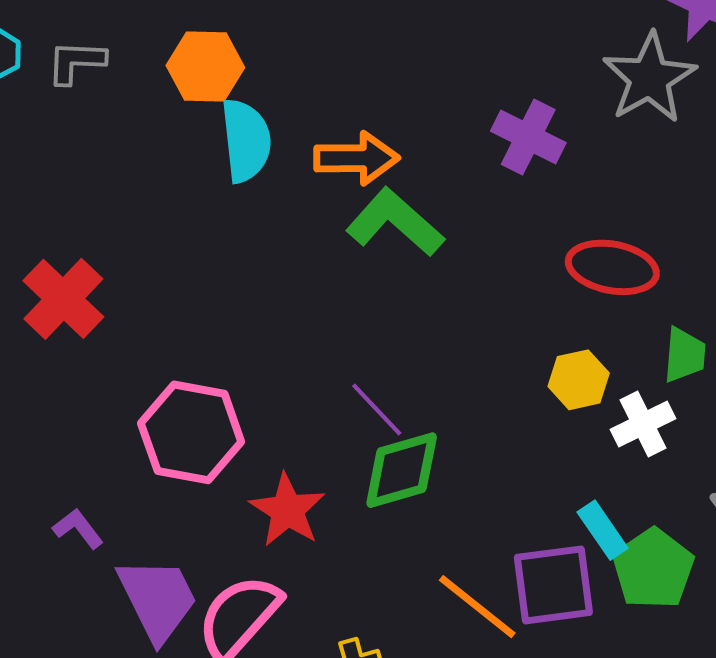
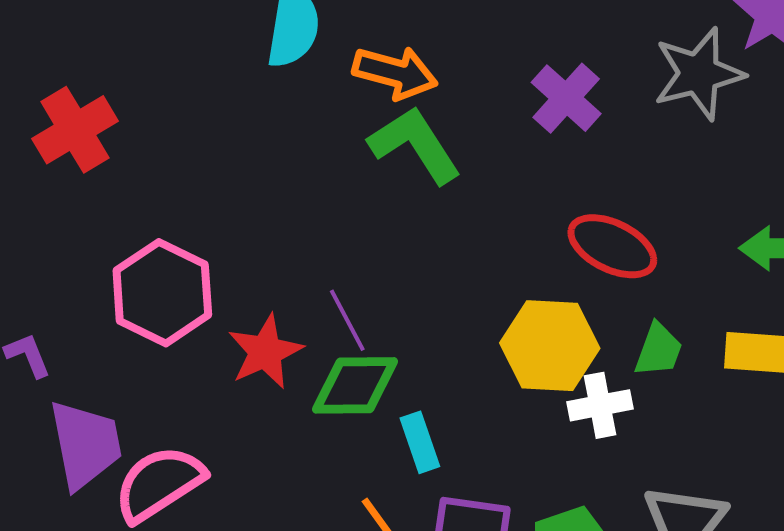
yellow hexagon: (579, 380) -> (550, 346), size x1.6
red star: (287, 510) -> (265, 352), moved
cyan rectangle: (603, 530) -> (420, 442), moved

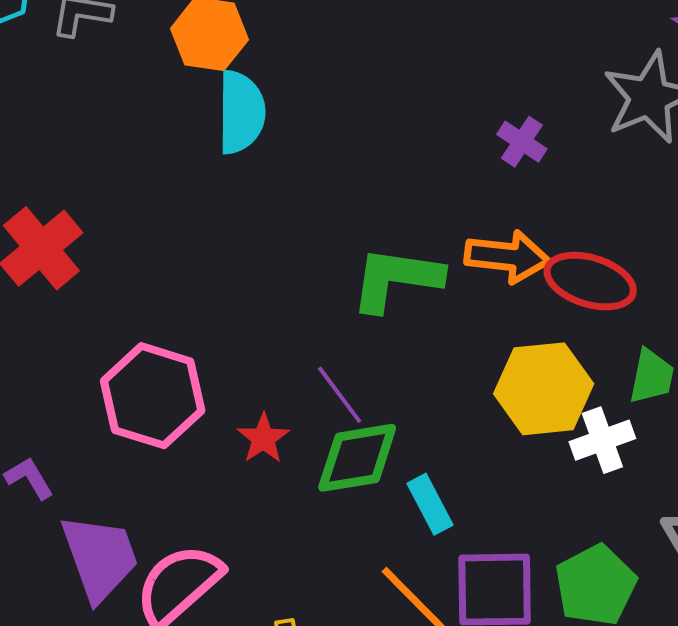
orange arrow: (395, 73) -> (507, 257), moved
purple cross: (566, 98) -> (522, 142), size x0.7
green L-shape: (415, 145) -> (396, 279), moved, turned -40
red star: (265, 352) -> (263, 438), size x0.7

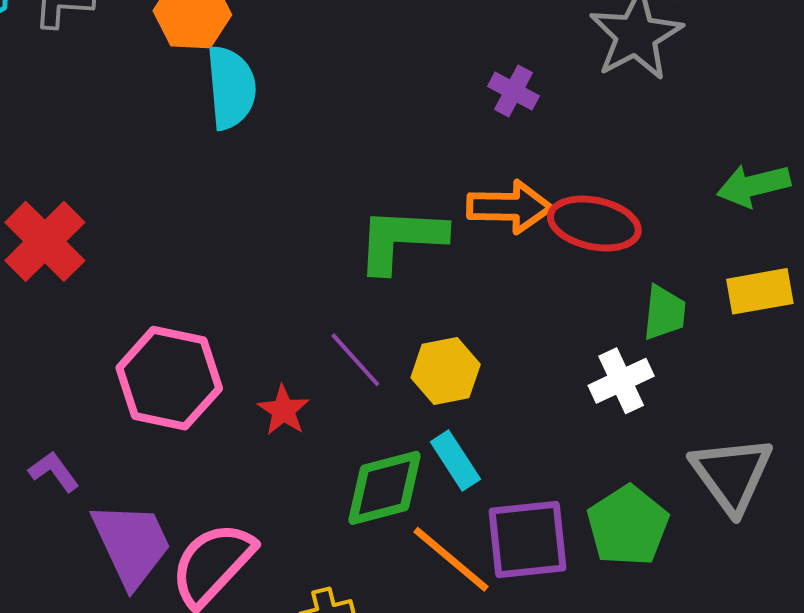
yellow hexagon: (544, 389) -> (446, 371), moved, size x0.7
green diamond: (357, 458) -> (385, 488), moved

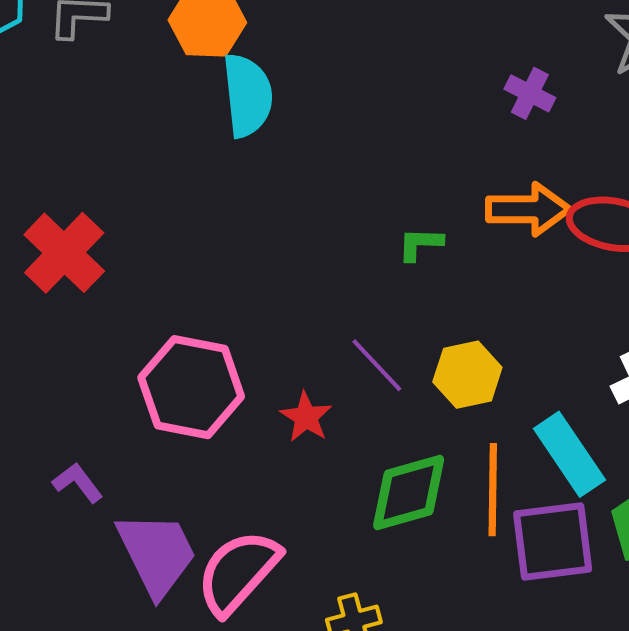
green L-shape: (401, 239) -> (420, 244), size x0.5
cyan rectangle: (455, 460) -> (569, 454), moved, size x1.4
orange line: (451, 559) -> (493, 490), moved, turned 52

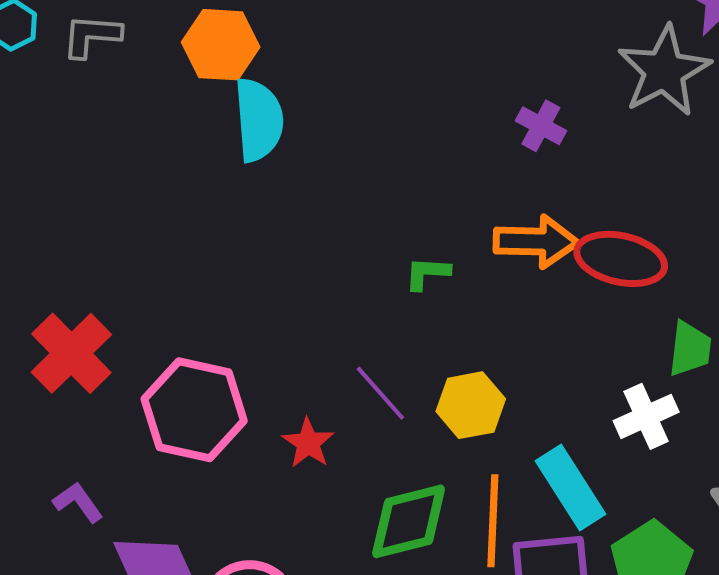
red cross: (64, 253) -> (71, 353), moved

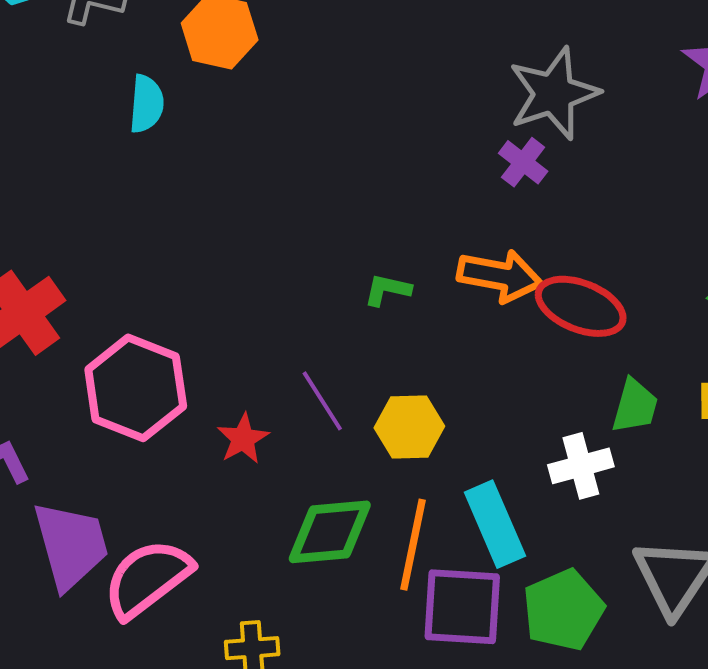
gray star: (664, 71) -> (554, 93), moved
cyan semicircle: (259, 120) -> (147, 104), moved, size x0.7

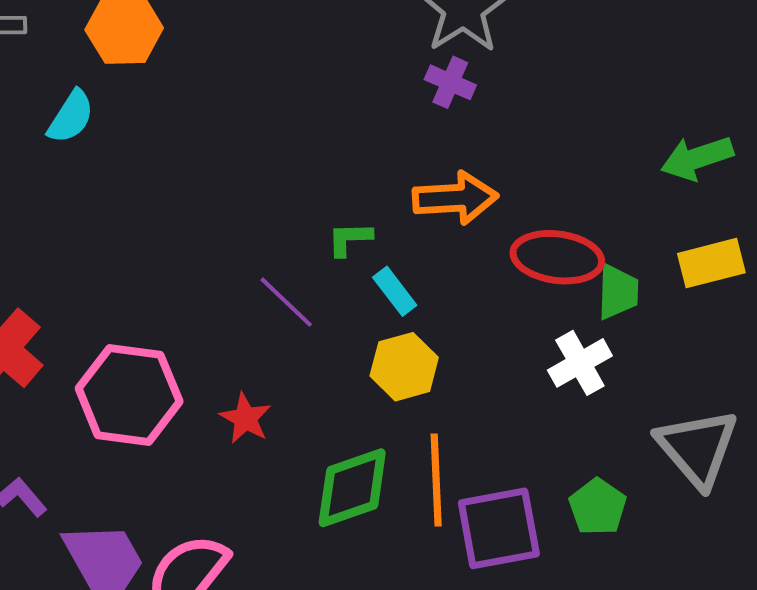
cyan semicircle: (147, 104) -> (71, 117), turned 42
red ellipse: (581, 306) -> (557, 257), moved
purple line: (322, 401) -> (286, 302), moved
cyan rectangle: (495, 524) -> (395, 291), moved, size x0.6
green pentagon: (563, 610) -> (598, 507), size x0.7

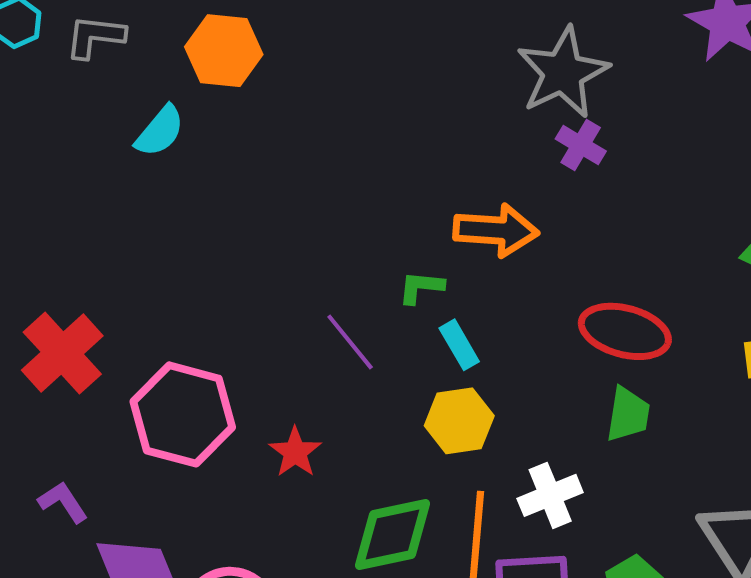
purple cross: (450, 82) -> (581, 145), moved
orange arrow: (455, 198) -> (496, 230), moved
green trapezoid: (618, 292) -> (628, 414), moved
white cross: (580, 363) -> (550, 495), moved

